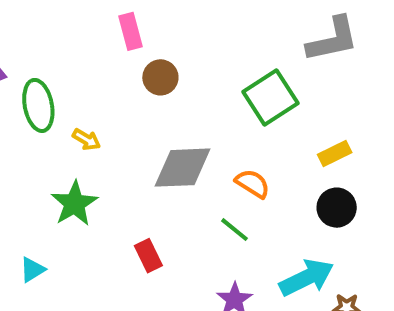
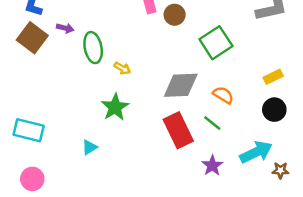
brown circle: (160, 77) -> (175, 15), moved
green square: (271, 97) -> (216, 43), moved
red rectangle: (148, 256) -> (178, 130), moved, size x1.8

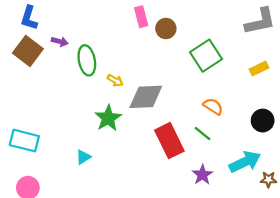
yellow rectangle: (273, 77) -> (259, 69), moved
gray diamond: (181, 85) -> (146, 97), moved

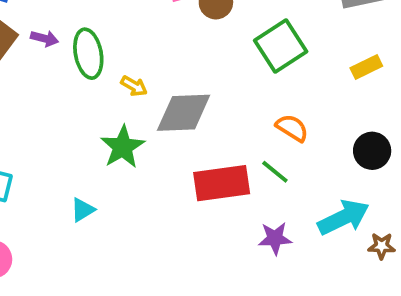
purple arrow: (60, 41) -> (45, 38), moved
red rectangle: (169, 141) -> (222, 183), turned -72
purple star: (202, 175) -> (275, 238), turned 30

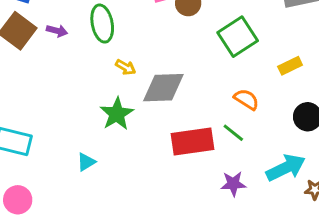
green ellipse: (88, 54) -> (102, 24), moved
yellow rectangle: (366, 67) -> (290, 66), moved

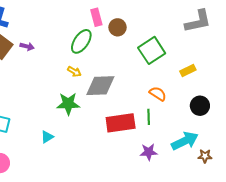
green ellipse: (102, 24) -> (81, 41), moved, turned 45
green star: (117, 114) -> (68, 104), turned 30
green line: (233, 133) -> (149, 117), turned 49

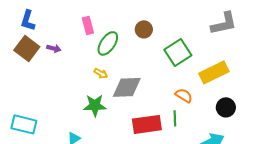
pink rectangle: (96, 17) -> (88, 25), moved
yellow rectangle: (188, 71) -> (214, 72), size x1.8

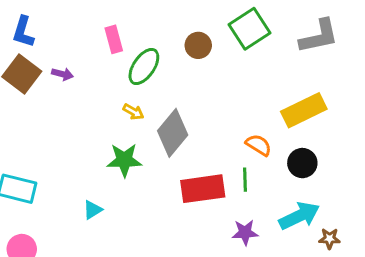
green square: (178, 52) -> (250, 29), moved
gray diamond: (127, 87) -> (173, 133), turned -48
black circle: (226, 107) -> (302, 163), moved

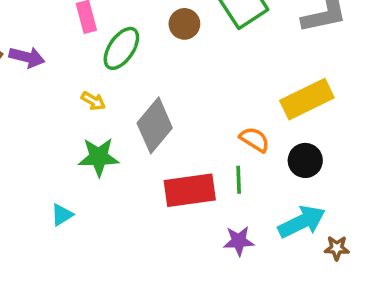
purple arrow: (62, 74) -> (27, 57), size x1.4
yellow arrow: (133, 112) -> (93, 101), moved

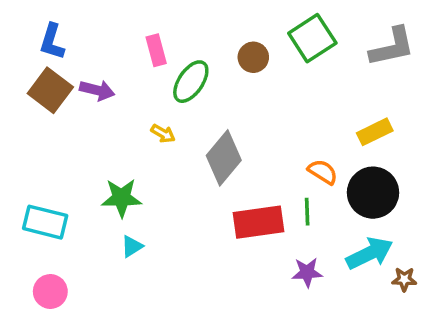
yellow rectangle: (307, 99) -> (375, 132), size x0.7
green star: (99, 157) -> (121, 198), moved
black circle: (305, 160) -> (373, 193), size x1.5

